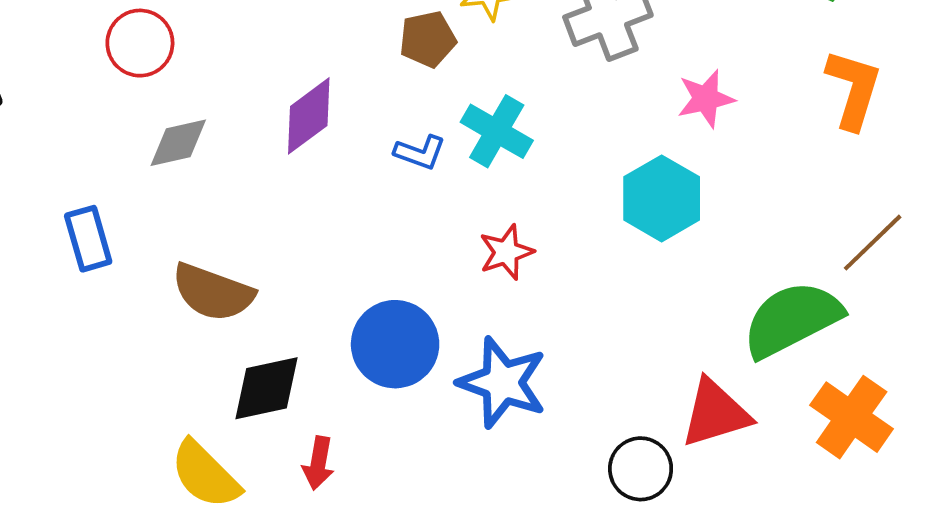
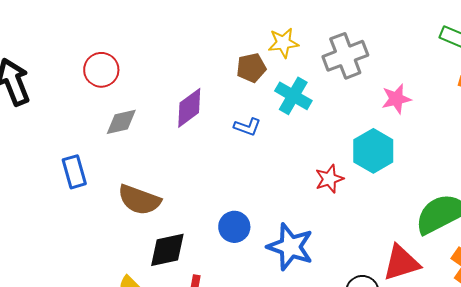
cyan cross: (497, 131) -> (293, 96), moved
red star: (506, 252) -> (329, 179), moved
blue circle: (395, 344) -> (234, 227), size x0.7

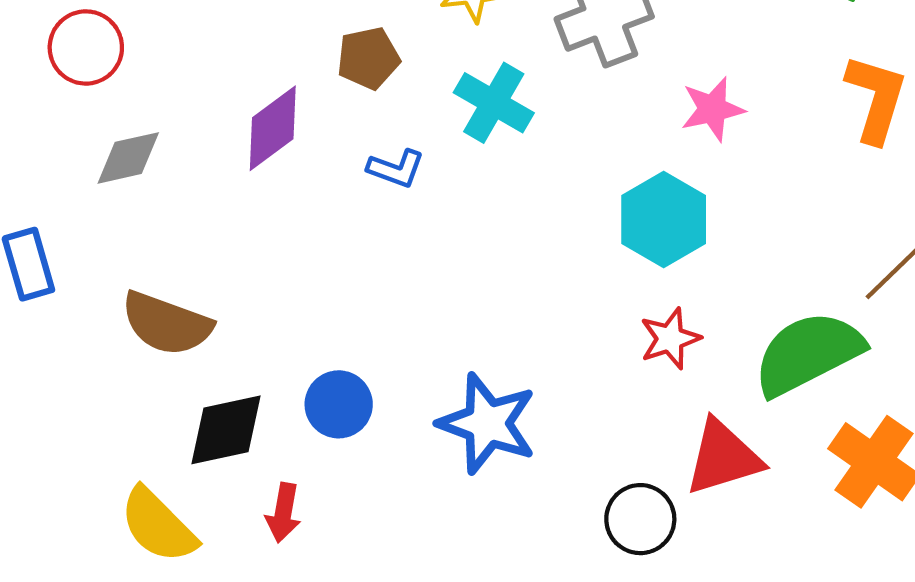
brown pentagon: (251, 68) -> (368, 58), moved
red star: (329, 179) -> (670, 339), moved
blue circle: (234, 227) -> (339, 404), moved

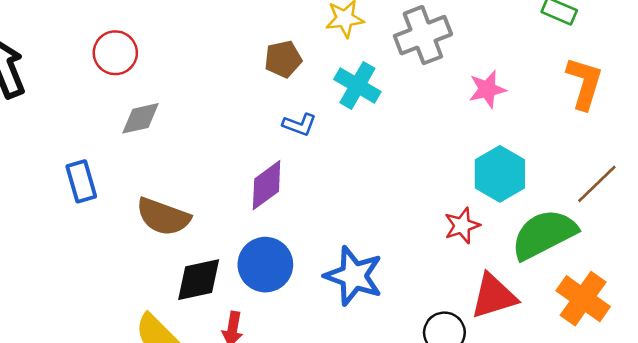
purple diamond: (273, 128) -> (267, 185), moved
cyan hexagon: (664, 220) -> (500, 174), moved
blue circle: (339, 404) -> (265, 265), size x1.4

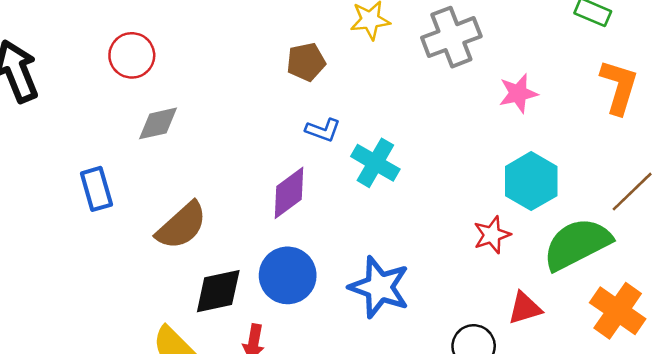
cyan cross: (357, 86) -> (375, 163), moved
brown semicircle: (163, 217) -> (182, 226), turned -62
red triangle: (494, 296) -> (525, 308), size x0.7

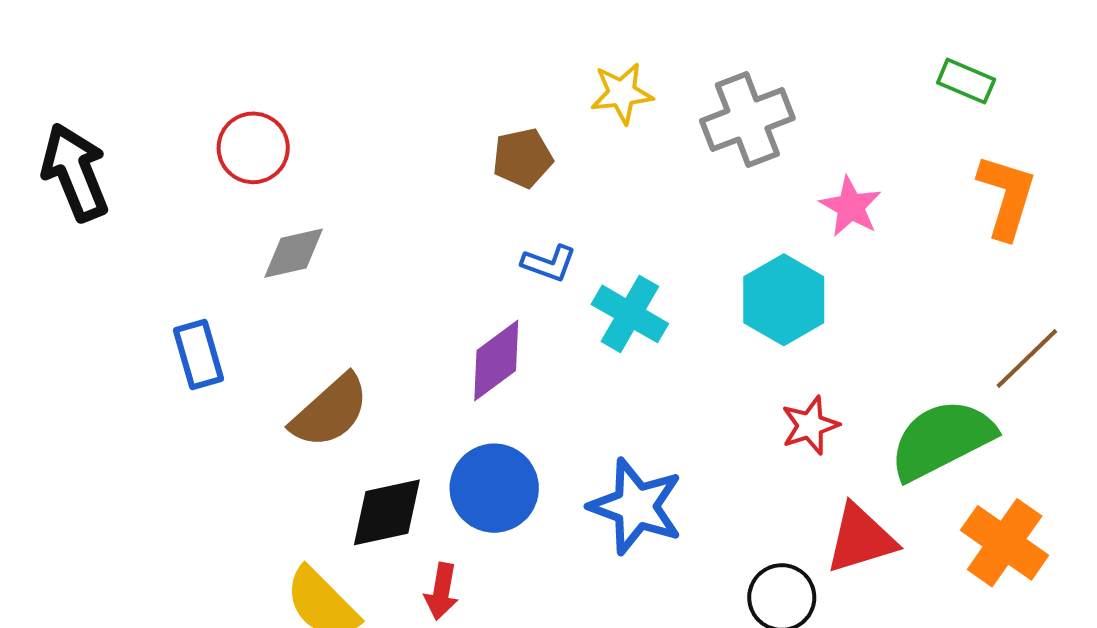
pink star: (518, 93) -> (851, 207), turned -30
cyan hexagon: (531, 181) -> (784, 300), moved
red triangle: (525, 308) -> (861, 539), size x1.4

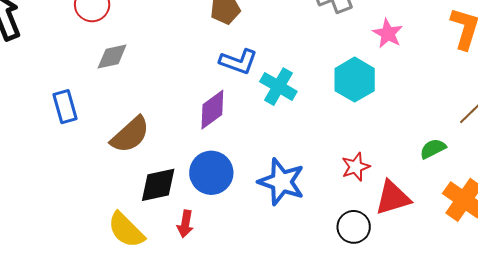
blue L-shape: (549, 263) -> (238, 62), size x1.4
red star: (810, 425) -> (356, 167), moved
green semicircle: (942, 440) -> (433, 149), size x0.5

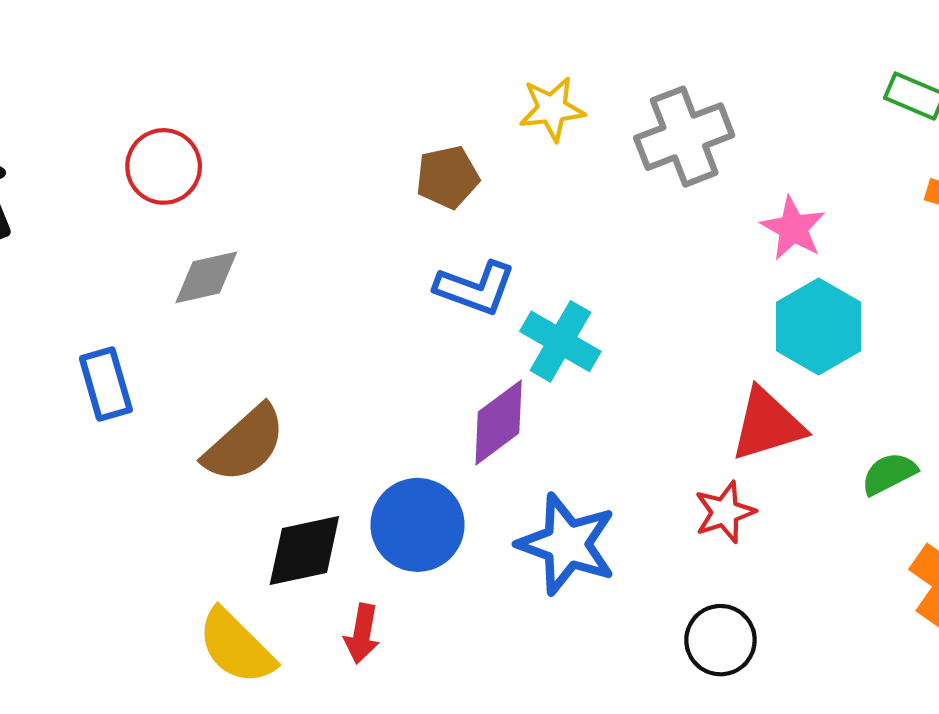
cyan hexagon: (355, 80) -> (819, 326), moved
purple diamond: (212, 110) -> (499, 422), moved
red triangle: (393, 198) -> (767, 425), moved

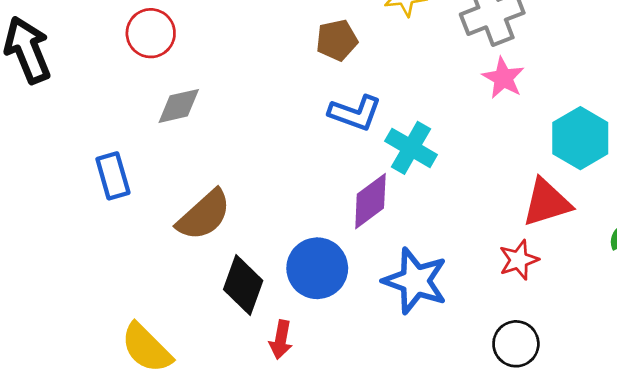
pink star: (793, 228) -> (503, 78), moved
black diamond: (304, 551) -> (243, 285), turned -58
yellow semicircle: (236, 647) -> (147, 348), moved

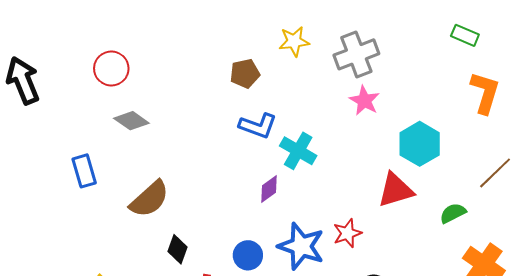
gray diamond: (179, 106) -> (131, 121), turned 48
purple diamond: (370, 201) -> (269, 189), size x0.7
red star: (519, 260) -> (347, 233), moved
blue circle: (317, 268) -> (248, 255), moved, size x0.7
black diamond: (243, 285) -> (178, 249), size x0.7

